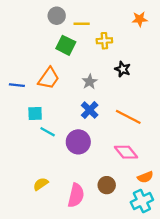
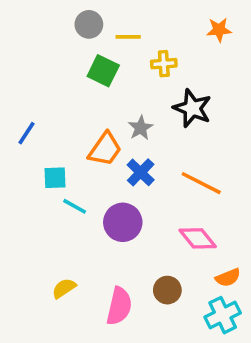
black star: (123, 69) -> (192, 108), size x1.5
orange trapezoid: (49, 78) -> (105, 149), moved
blue line: (17, 85) -> (26, 133), turned -63

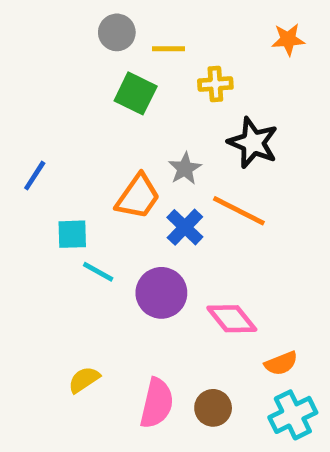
orange line: (201, 183) -> (239, 211), moved
pink diamond: (198, 238) -> (232, 319), moved
orange semicircle: (228, 278) -> (281, 363), moved
brown circle: (167, 290) -> (213, 408), moved

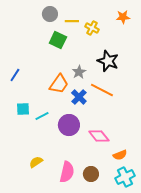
yellow cross: (215, 84) -> (92, 28), moved, turned 32
cyan square: (72, 234) -> (23, 109), moved
cyan line: (98, 272) -> (42, 116), turned -56

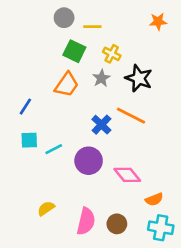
yellow cross: (92, 28) -> (112, 54), moved
gray star: (79, 72) -> (101, 78), moved
blue line: (15, 75) -> (25, 107), moved
orange trapezoid: (59, 84) -> (67, 85), moved
cyan cross: (125, 177) -> (161, 228), turned 36

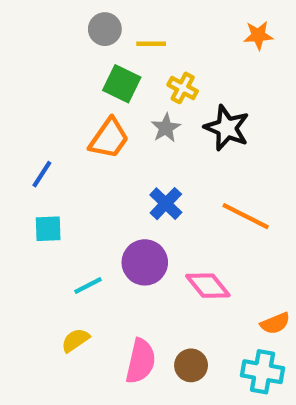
orange line: (131, 116) -> (246, 216), moved
cyan line: (54, 149) -> (88, 286), moved
orange semicircle: (154, 199) -> (275, 323), moved

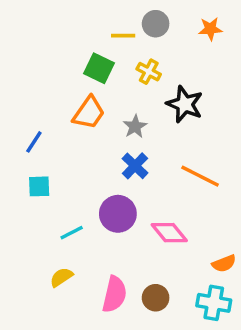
gray circle: (105, 29) -> (156, 24), moved
gray star: (166, 128) -> (135, 126), moved

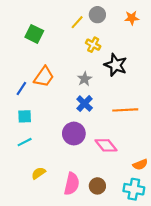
yellow line: (123, 36) -> (77, 22), turned -48
green square: (99, 68) -> (34, 34), moved
orange trapezoid: (89, 113) -> (44, 77), moved
orange line: (200, 176) -> (125, 110), turned -30
cyan line: (72, 233) -> (25, 142), moved

